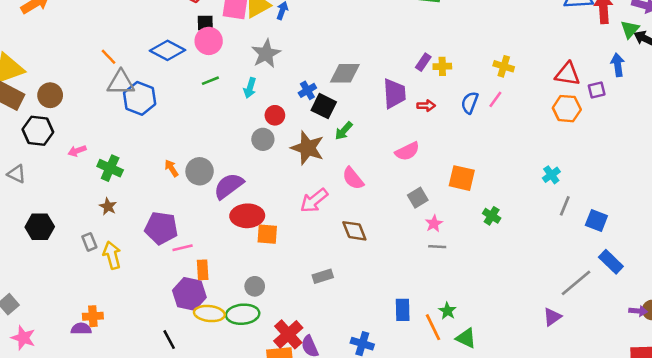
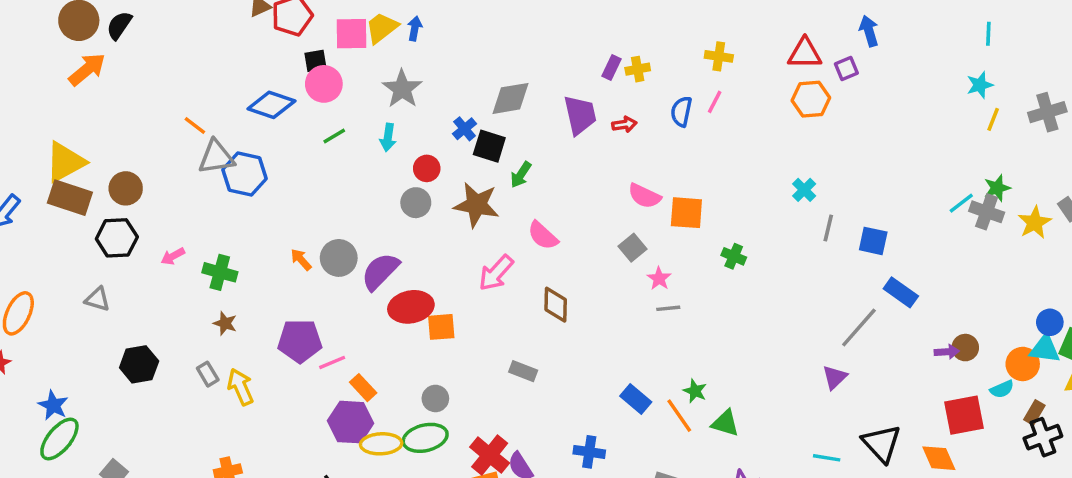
pink semicircle: (407, 151) -> (644, 196), moved, turned 60
brown diamond: (354, 231) -> (556, 305), turned 32
orange rectangle: (203, 270) -> (363, 388), turned -30
gray rectangle: (323, 276) -> (523, 371), turned 48
blue rectangle: (403, 310) -> (636, 399), turned -40

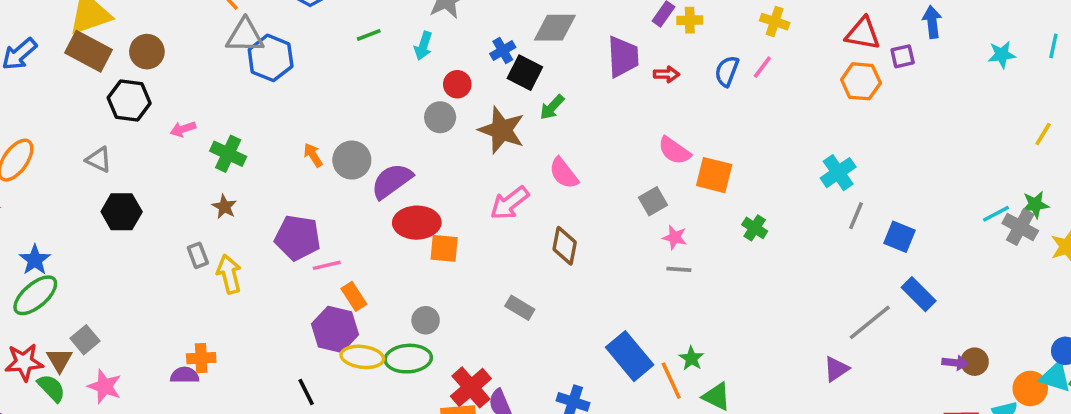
cyan star: (980, 85) -> (1002, 55), moved
cyan cross: (804, 190) -> (838, 173), size x1.4
pink star: (659, 279) -> (675, 237), turned -30
black hexagon: (139, 364) -> (122, 212), moved
blue rectangle: (636, 399) -> (630, 356), size x1.5

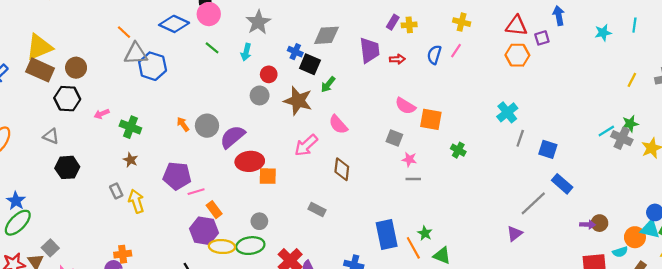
green line: (369, 35) -> (212, 48), turned 64
blue cross: (503, 51) -> (295, 52), turned -32
gray square: (653, 201) -> (394, 138), turned -35
blue rectangle: (630, 356) -> (387, 234), turned 32

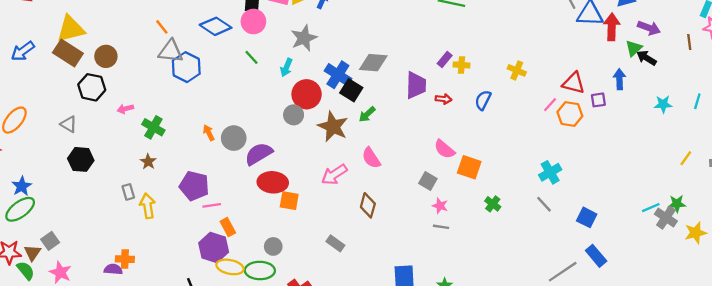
pink line: (456, 51) -> (550, 105), moved
blue cross: (295, 52) -> (338, 75), size x1.6
red circle: (269, 74) -> (307, 94), size x1.6
gray line: (520, 138) -> (544, 204), moved, turned -70

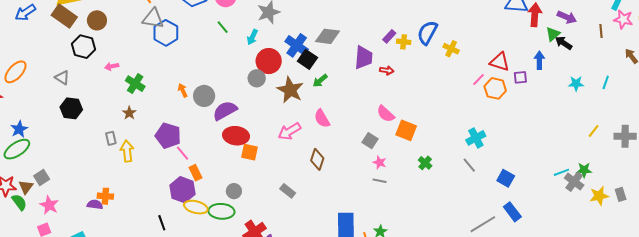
blue semicircle: (483, 100) -> (427, 33), moved, size x1.4
pink line: (212, 205) -> (182, 153), turned 56

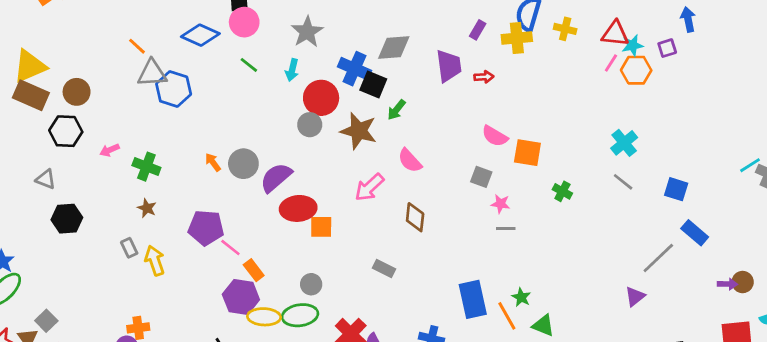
yellow cross: (404, 42) -> (517, 38), moved, size x1.5
red triangle: (500, 62) -> (615, 34), moved
cyan star: (576, 84) -> (632, 45), moved

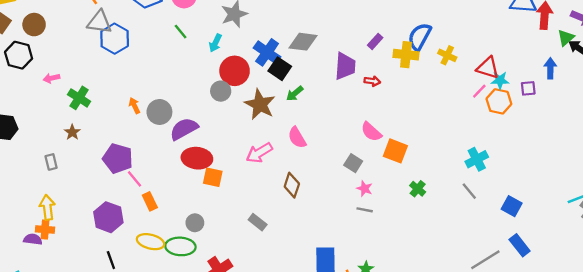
yellow arrow: (155, 261) -> (47, 207), moved
purple hexagon: (241, 297) -> (108, 217), moved

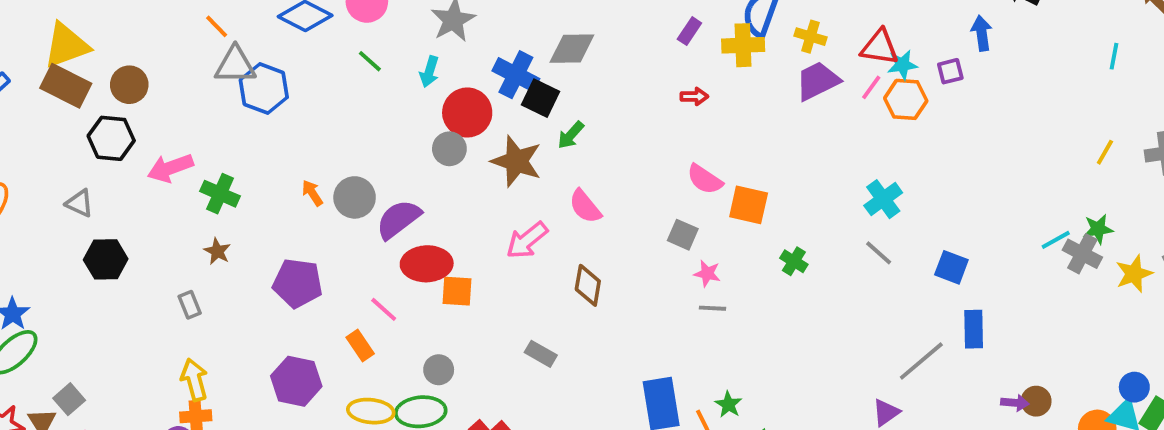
purple trapezoid: (345, 66) -> (818, 81), moved, turned -112
pink arrow: (51, 78) -> (170, 168), size x1.6
pink line: (135, 179) -> (384, 309), moved
blue rectangle: (520, 245) -> (974, 329), turned 45

